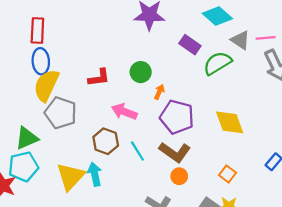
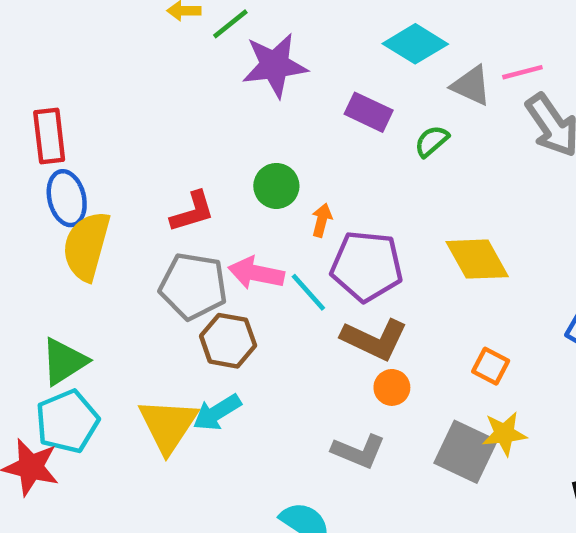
green semicircle: (217, 63) -> (432, 141), size x0.6
gray pentagon: (61, 113) -> (193, 286), moved
cyan line: (137, 151) -> (308, 292), moved
cyan arrow: (95, 174) -> (217, 412), turned -100

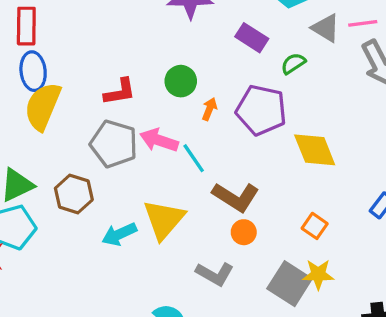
purple pentagon: (367, 266) -> (261, 110), moved
brown hexagon: (228, 341) -> (74, 194), moved
yellow triangle: (168, 425) -> (164, 219), moved

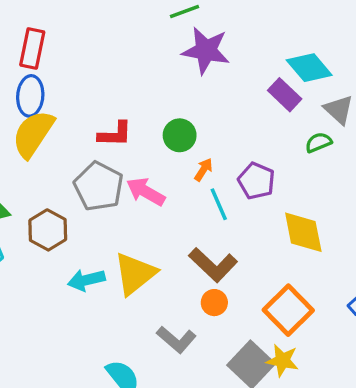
purple rectangle: (252, 38) -> (285, 95), moved
green semicircle: (293, 63) -> (318, 142), moved
purple pentagon: (261, 110) -> (256, 181), size x0.7
cyan line: (194, 158) -> (219, 204), moved
orange square: (315, 226) -> (288, 310), size x1.8

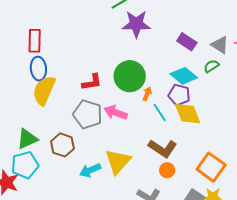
cyan diamond: (309, 68) -> (184, 76), moved
green circle: (180, 135) -> (130, 76), size x1.6
yellow diamond: (303, 232) -> (188, 114), moved

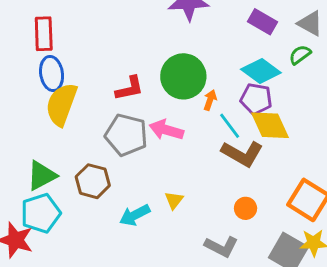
brown L-shape: (163, 148) -> (242, 154), moved
yellow triangle: (118, 162) -> (174, 200), size x0.5

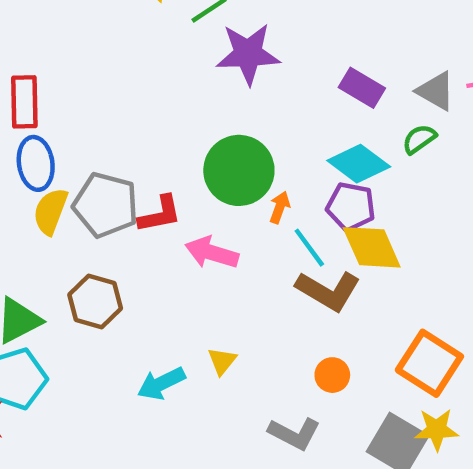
red L-shape: (129, 88) -> (160, 214), moved
yellow semicircle: (61, 104) -> (50, 211), size x0.7
gray pentagon: (126, 135) -> (106, 205), moved
brown hexagon: (93, 181) -> (95, 302), moved

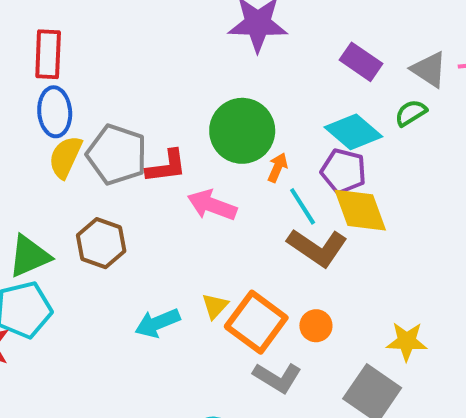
orange square: (429, 363) -> (256, 322), moved
yellow star: (437, 430) -> (407, 341), moved

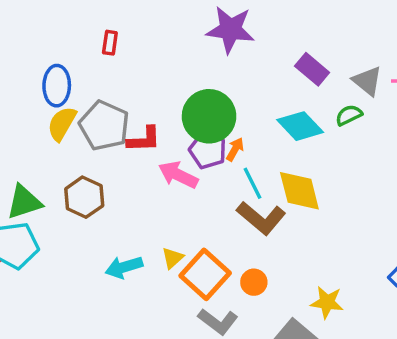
red rectangle: (48, 54) -> (110, 43), moved, size x0.6
purple pentagon: (343, 171) -> (208, 150), moved

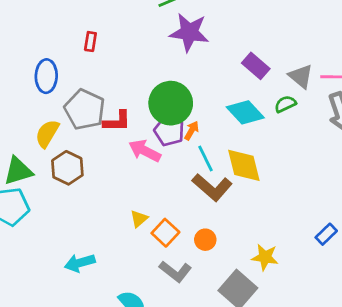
yellow semicircle: (62, 124) -> (47, 134), moved
cyan arrow: (124, 267) -> (80, 263), moved
orange square: (205, 274) -> (165, 233), size x0.7

